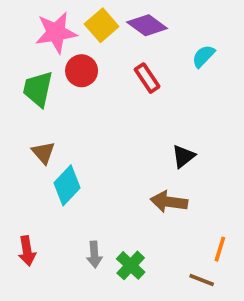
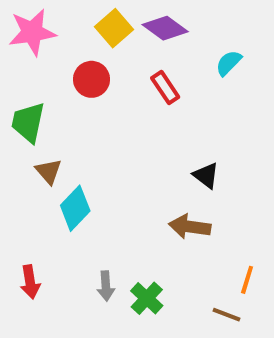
pink star: (56, 33) -> (32, 32), moved
green trapezoid: (38, 89) -> (28, 122), moved
black triangle: (183, 156) -> (206, 175), turned -45

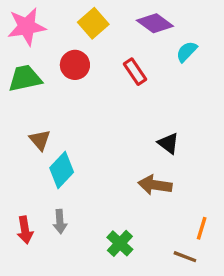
purple diamond: (165, 28) -> (155, 23), moved
green trapezoid: (28, 122) -> (25, 78), moved, turned 66
gray arrow: (106, 286) -> (60, 222), moved

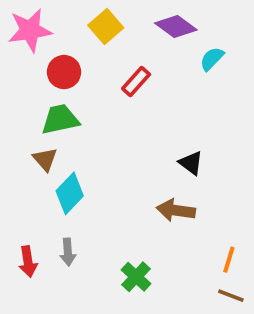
red circle: (75, 65) -> (64, 72), moved
red rectangle: (135, 72) -> (136, 82), moved, turned 76
green trapezoid: (25, 78) -> (60, 119), moved
brown line: (185, 257) -> (231, 296), moved

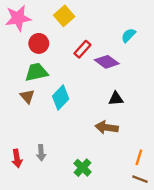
purple diamond: (176, 27) -> (107, 62), moved
black triangle: (191, 163) -> (116, 99), turned -42
cyan diamond: (70, 193) -> (61, 97), moved

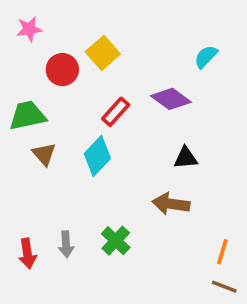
yellow square: (64, 16) -> (103, 53), moved
pink star: (18, 18) -> (29, 29), size x0.6
red rectangle: (82, 49) -> (116, 112), moved
green trapezoid: (36, 72) -> (27, 116), moved
green cross: (82, 168) -> (116, 241), moved

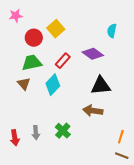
cyan semicircle: (206, 57) -> (112, 31), turned -32
green trapezoid: (27, 116) -> (32, 63), moved
black triangle: (186, 158) -> (101, 86), size x1.5

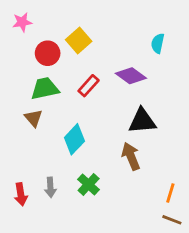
cyan diamond: (53, 85) -> (74, 139), moved
brown arrow: (93, 111) -> (131, 156), turned 60

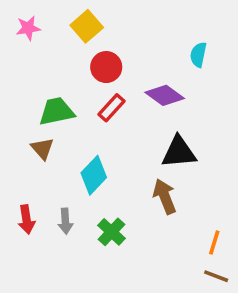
yellow square: (79, 41) -> (87, 26), moved
red circle: (48, 53) -> (106, 67), moved
gray arrow: (50, 187) -> (65, 221), moved
red arrow: (21, 194) -> (26, 219), moved

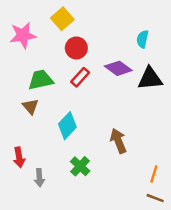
pink star: (28, 28) -> (23, 35), moved, size x1.5
black triangle: (179, 152) -> (150, 79), moved
gray arrow: (65, 221) -> (39, 178), moved

